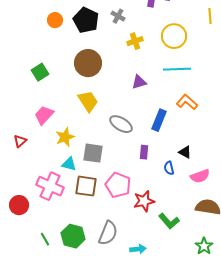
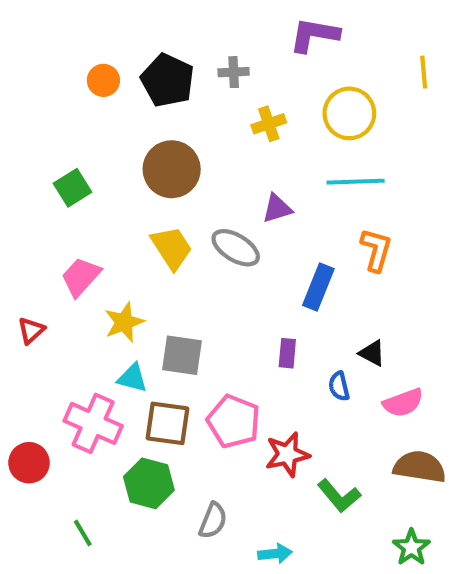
gray cross: (118, 16) -> (234, 72), turned -32
orange L-shape: (187, 102) -> (376, 250), turned 65
gray ellipse: (121, 124) -> (236, 248), moved
gray semicircle: (108, 233) -> (213, 521), size x0.7
green hexagon: (73, 236) -> (149, 483), moved

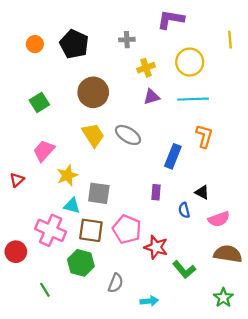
orange circle: (103, 80) -> (35, 44), moved
black pentagon: (167, 80) -> (74, 44), moved
purple triangle: (277, 208) -> (152, 97), moved
red star: (287, 454) -> (156, 247), turned 30

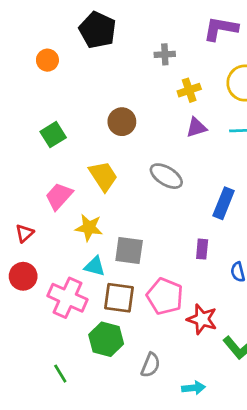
black pentagon: (74, 44) -> (98, 30), moved
brown circle: (93, 92) -> (122, 122), size x0.7
yellow trapezoid: (93, 135) -> (103, 176), moved
yellow star: (67, 175) -> (89, 228), turned 30
red circle: (16, 252) -> (23, 276), moved

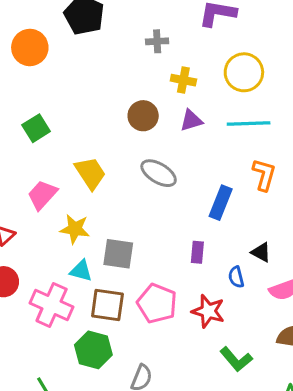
orange circle: (47, 60) -> (30, 47), size x1.5
yellow cross: (189, 90) -> (183, 80), turned 30
brown circle: (122, 122) -> (143, 116), moved
red star: (202, 319) -> (208, 311), moved

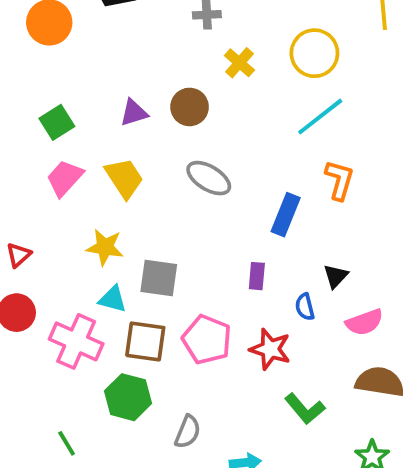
yellow cross: (183, 80) -> (239, 63), turned 30
purple triangle: (191, 120) -> (134, 113), moved
cyan line: (249, 123) -> (320, 117), turned -36
pink trapezoid: (42, 195) -> (65, 178), moved
black triangle: (261, 252) -> (336, 276), turned 45

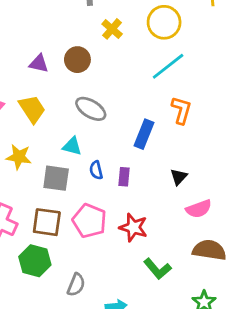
purple triangle: (134, 113) -> (39, 64), turned 30
cyan triangle: (113, 299) -> (72, 146), moved
blue semicircle: (305, 307) -> (96, 170), moved

